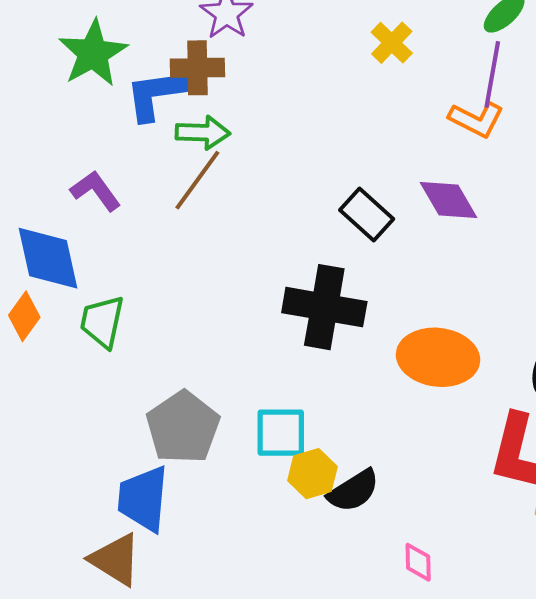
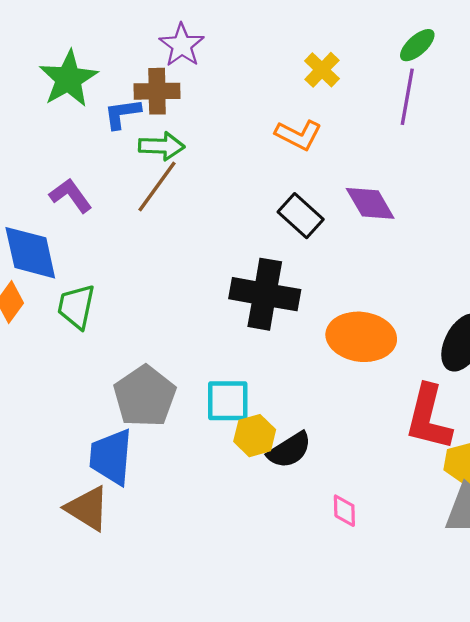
blue L-shape: (156, 94) -> (122, 114), size x0.7
orange L-shape: (476, 119) -> (298, 135), moved

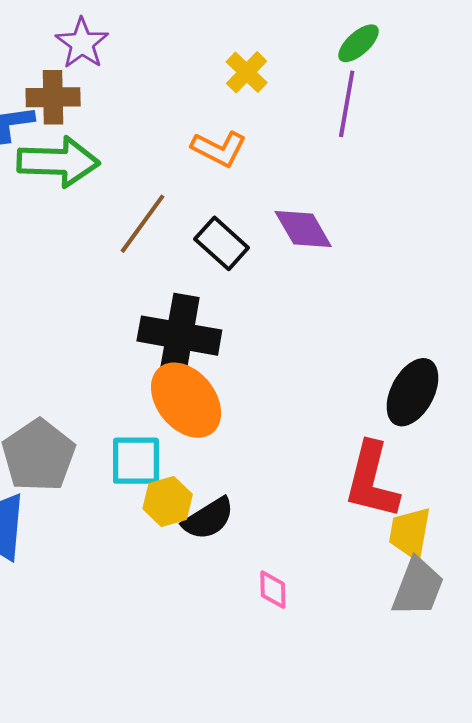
green arrow: (162, 146) -> (58, 162), size x1.5
brown line: (157, 187) -> (143, 224), moved
orange ellipse: (361, 337) -> (186, 400), moved, turned 44

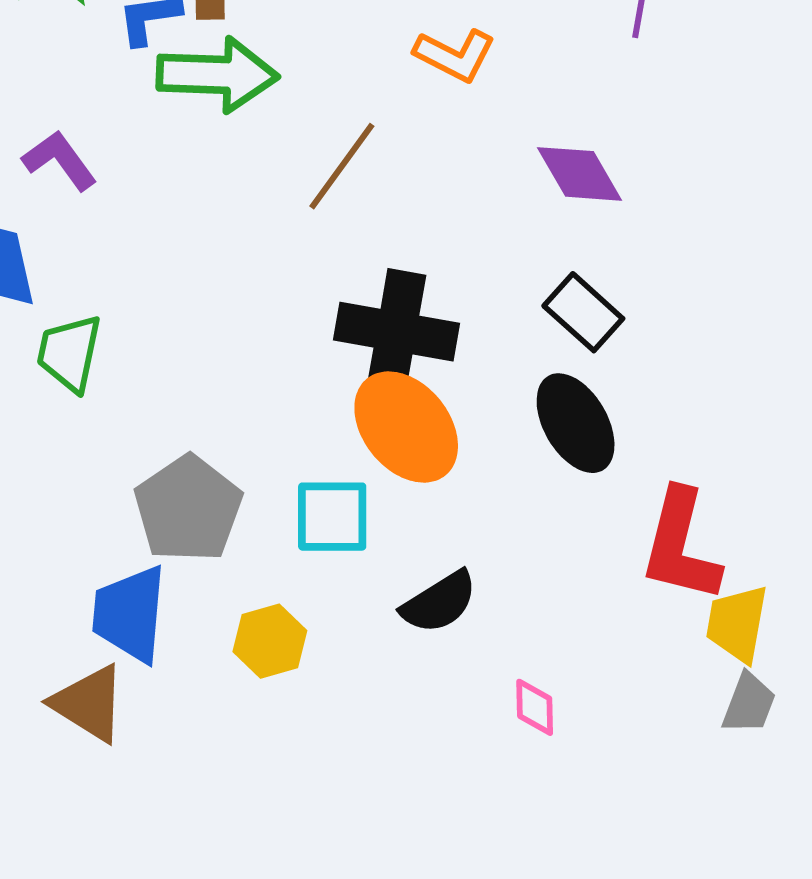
black rectangle: (222, 243) -> (583, 312), moved
black ellipse: (412, 392) -> (576, 423), moved, turned -58
yellow hexagon: (168, 501) -> (270, 641), moved
gray trapezoid: (418, 587) -> (749, 703), size x0.7

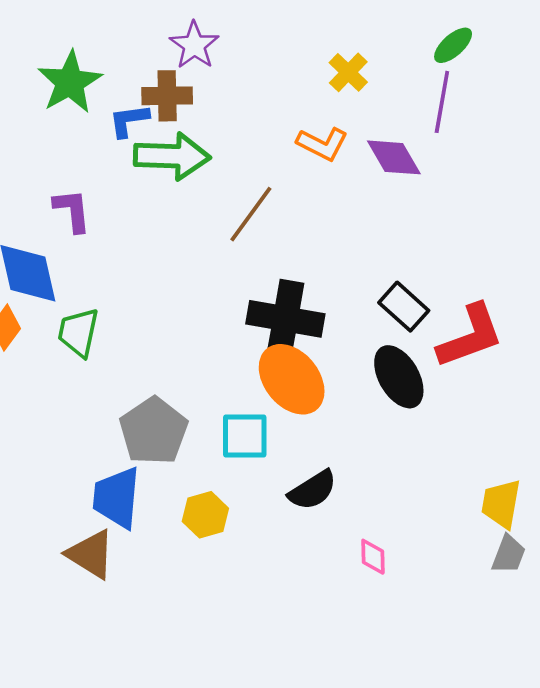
purple L-shape: (60, 160) -> (72, 210), turned 30
purple diamond: (579, 174) -> (394, 157), moved
red L-shape: (681, 546) -> (470, 336), moved, turned -124

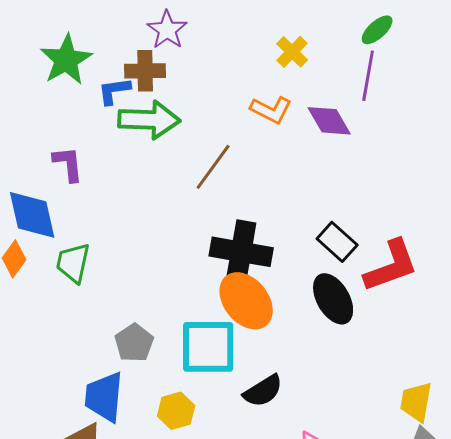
gray pentagon: (154, 431) -> (134, 343), size x0.7
cyan square: (245, 436) -> (208, 347), size x1.4

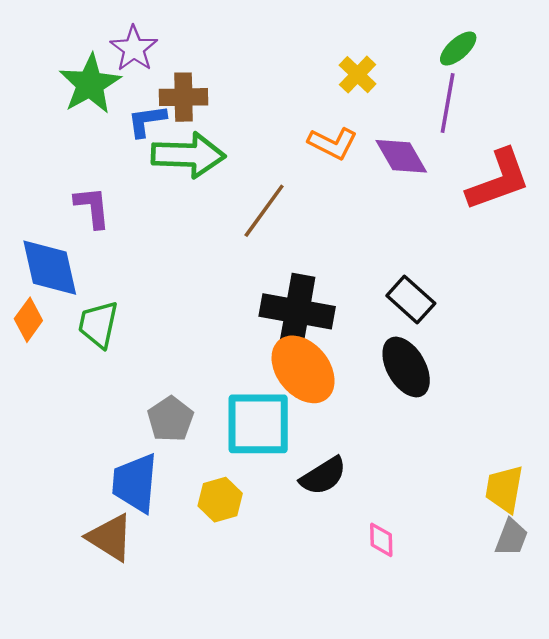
purple star: (167, 30) -> (134, 49), moved
red L-shape: (391, 266) -> (498, 180), moved

